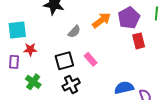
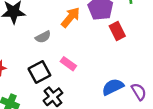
gray semicircle: (74, 32) -> (43, 37), turned 32

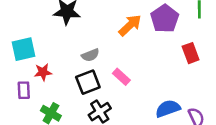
red rectangle: (117, 31) -> (191, 53), moved
gray semicircle: (43, 37) -> (90, 55), moved

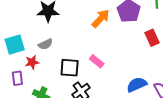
gray semicircle: (90, 55) -> (45, 44), moved
black square: (88, 82) -> (70, 68), turned 30

